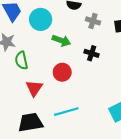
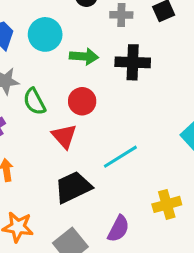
black cross: (92, 53) -> (133, 62), size x1.5
red circle: (62, 72) -> (82, 101), moved

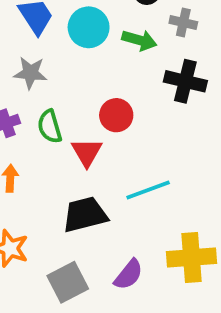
green arrow: (84, 56) -> (139, 40), moved
green semicircle: (34, 102) -> (50, 126), moved
yellow cross: (167, 204) -> (192, 258), size x1.4

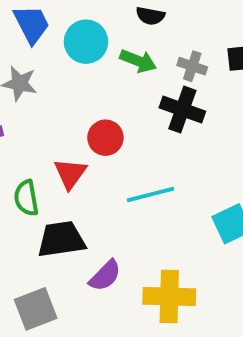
gray cross: (183, 23) -> (192, 66), moved
green semicircle: (50, 126) -> (26, 198), moved
cyan line: (148, 190) -> (151, 195), moved
purple semicircle: (129, 275) -> (105, 276), moved

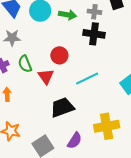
green semicircle: (26, 198) -> (25, 64), moved
black trapezoid: (61, 239) -> (62, 107), moved
purple semicircle: (105, 276) -> (75, 141), moved

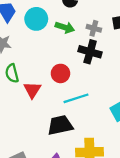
red circle: (59, 55) -> (60, 73), moved
black trapezoid: (62, 107) -> (60, 125), moved

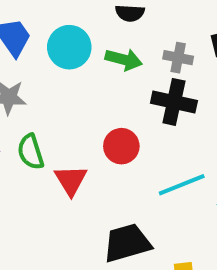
cyan line: (76, 98) -> (182, 185), moved

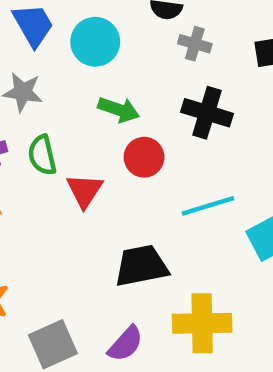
gray cross: (178, 58) -> (195, 44), moved
green arrow: (124, 59) -> (119, 110), moved

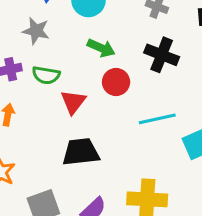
green semicircle: (42, 155) -> (46, 75), turned -72
black trapezoid: (141, 266) -> (81, 152), moved

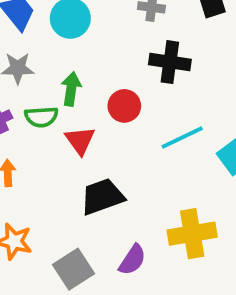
green arrow: (101, 48) -> (71, 89), moved, turned -92

